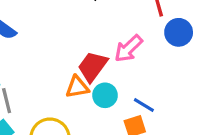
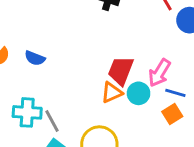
pink arrow: (128, 49) -> (159, 73), moved

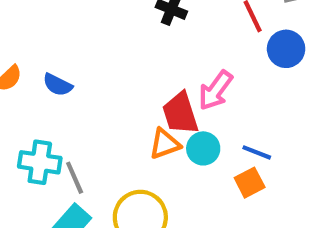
red trapezoid: (121, 71) -> (180, 113), turned -44
pink arrow: (159, 73) -> (215, 90), moved

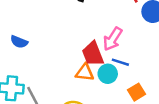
orange triangle: (165, 144) -> (85, 73), turned 30
blue line: (257, 152) -> (120, 62), moved

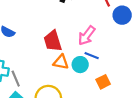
red trapezoid: (93, 54) -> (53, 41), moved

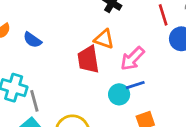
blue line: (92, 56) -> (135, 85), turned -48
orange triangle: (61, 62) -> (104, 39), moved

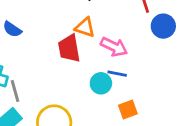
pink arrow: (132, 59) -> (114, 47), turned -108
blue line: (135, 85) -> (117, 74), turned 30

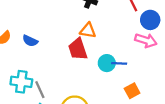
pink arrow: (114, 47) -> (146, 40), moved
cyan circle: (101, 83) -> (107, 63), moved

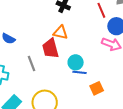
blue line: (119, 63) -> (80, 72), moved
gray line: (40, 90) -> (32, 64), moved

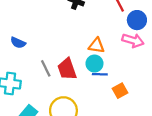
orange triangle: (60, 32) -> (96, 46), moved
red trapezoid: (50, 48) -> (67, 69), moved

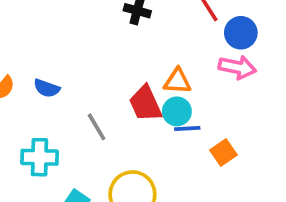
red trapezoid: (67, 69) -> (145, 104), moved

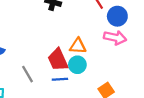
blue line: (187, 128) -> (60, 79), moved

